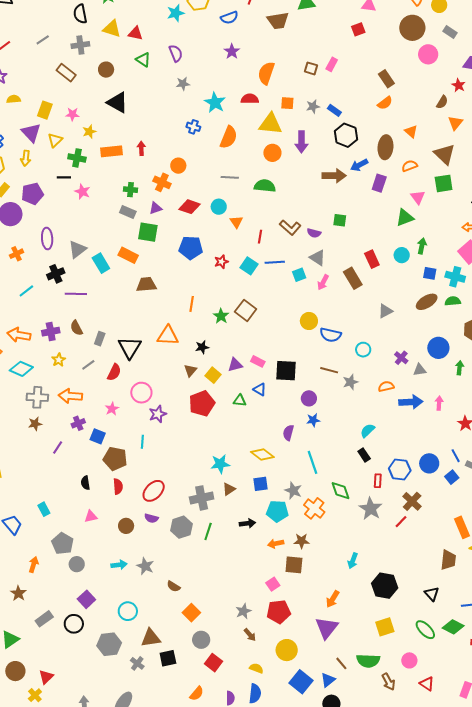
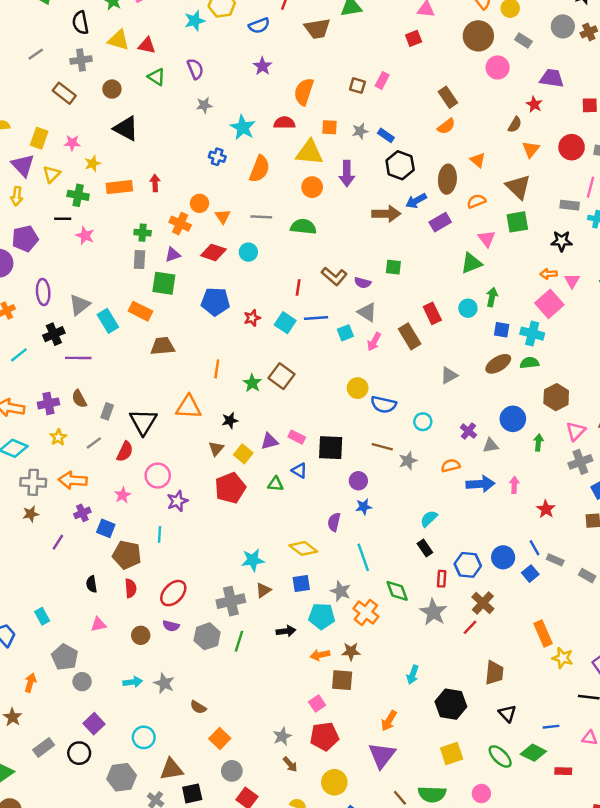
purple rectangle: (379, 183) -> (440, 222), turned 42
gray rectangle: (128, 212) -> (140, 259), turned 70
orange triangle: (236, 222) -> (223, 216), moved
brown trapezoid: (448, 560) -> (494, 673), moved

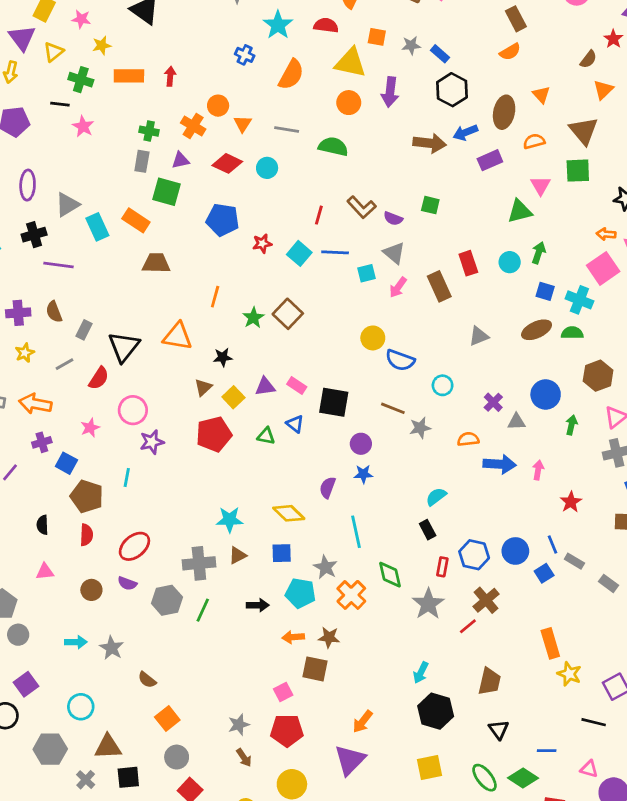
cyan arrow: (413, 675) -> (421, 673), moved

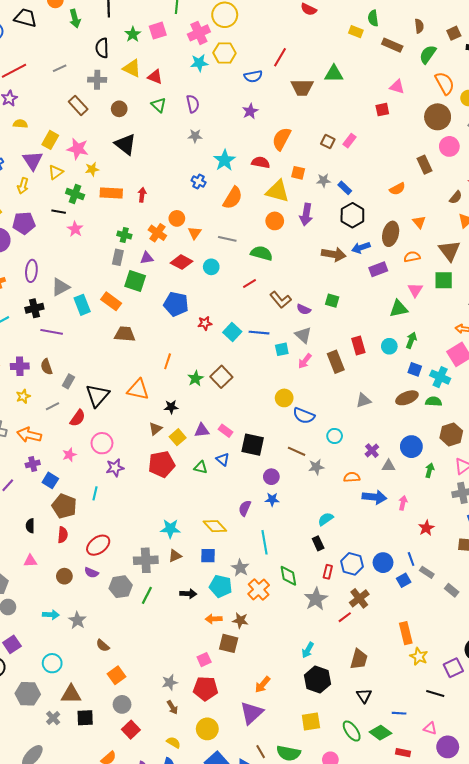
pink star: (81, 19) -> (78, 149), size x1.5
brown rectangle: (516, 19) -> (425, 165), moved
red line: (319, 215) -> (249, 284), moved, turned 40

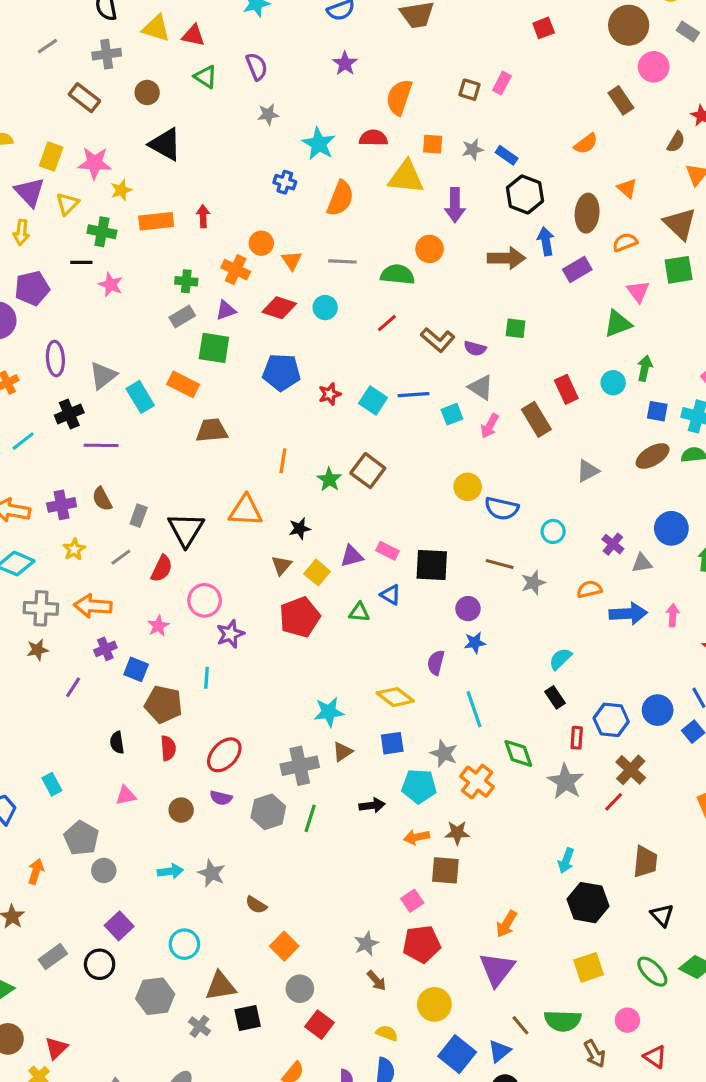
orange circle: (275, 221) -> (430, 249), moved
blue arrow: (361, 248) -> (546, 241), turned 108
gray rectangle: (118, 257) -> (182, 316), turned 56

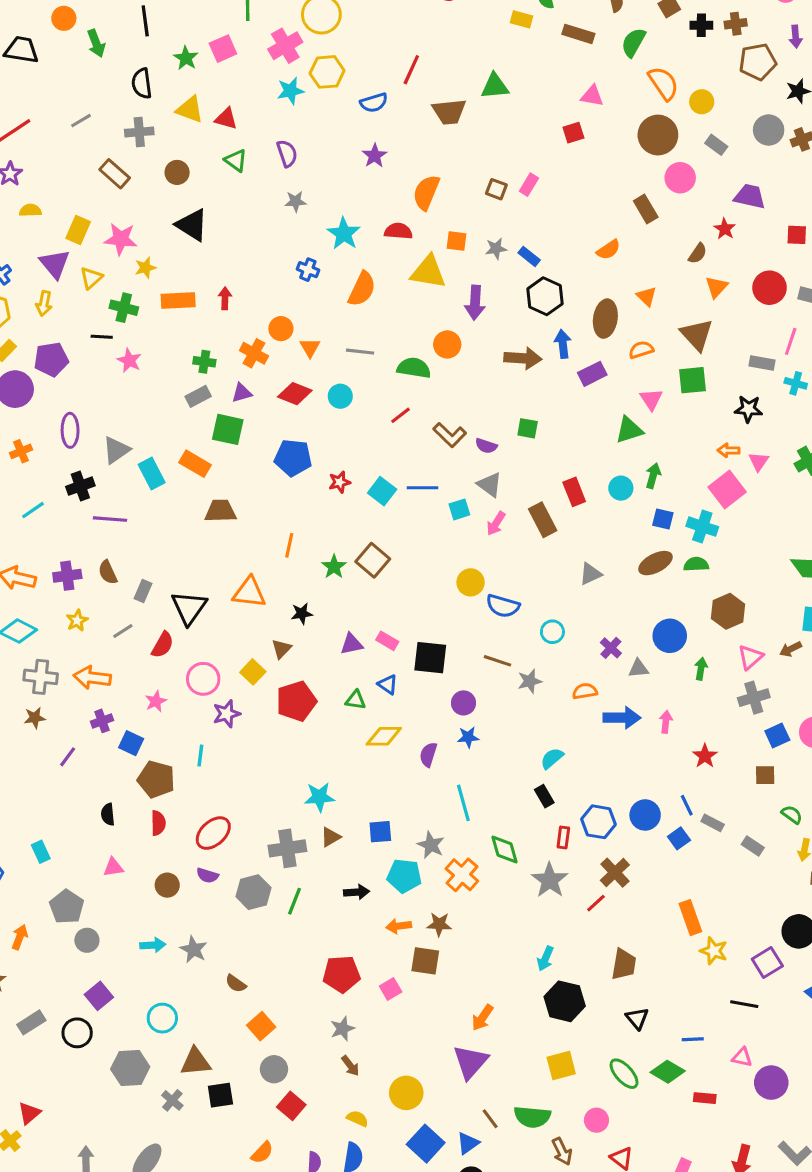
yellow square: (317, 573) -> (253, 672), moved
yellow diamond: (395, 697) -> (384, 736), moved, turned -42
red pentagon: (422, 944) -> (341, 974), moved

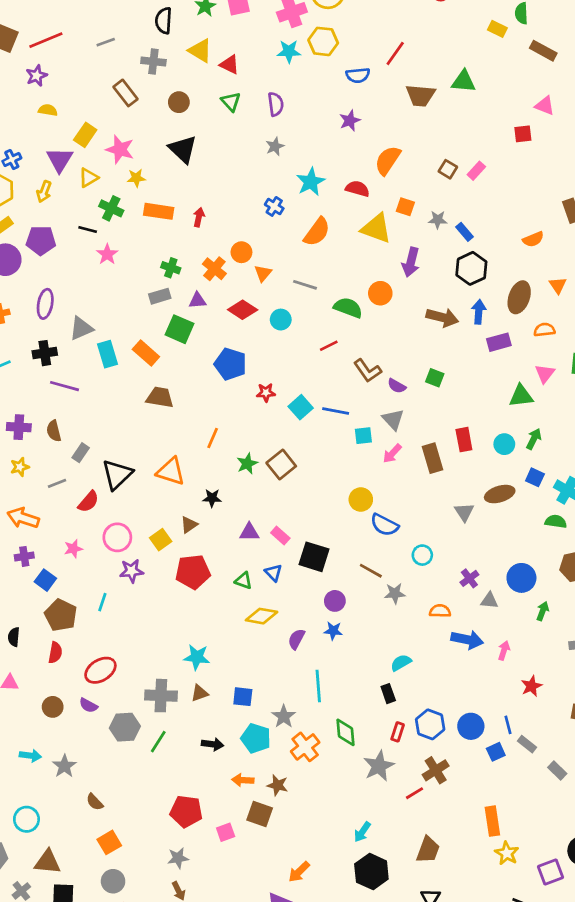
gray star: (295, 201) -> (275, 146), turned -30
brown ellipse: (656, 563) -> (500, 494), moved
gray triangle: (590, 574) -> (464, 512), turned -50

